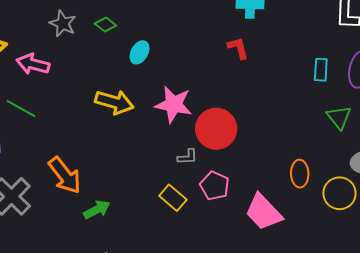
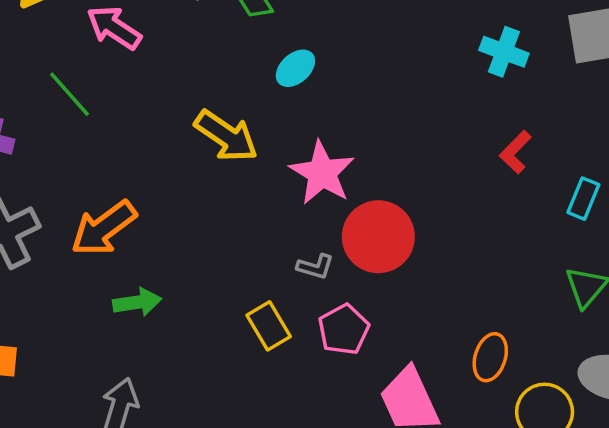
red L-shape: (238, 48) -> (515, 152), moved, turned -140
orange arrow: (65, 175) -> (104, 228), turned 72

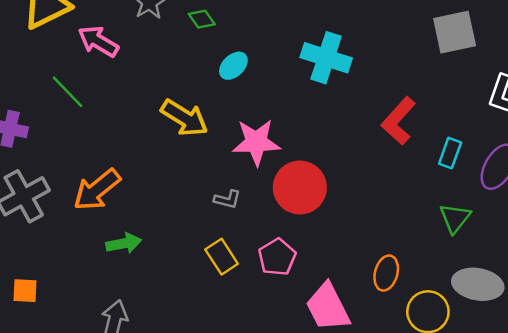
cyan cross: (504, 52) -> (326, 58), moved, size x1.4
red L-shape: (515, 152) -> (398, 121), size x1.5
pink star: (322, 173) -> (256, 142), turned -30
gray L-shape: (315, 267) -> (227, 199), moved

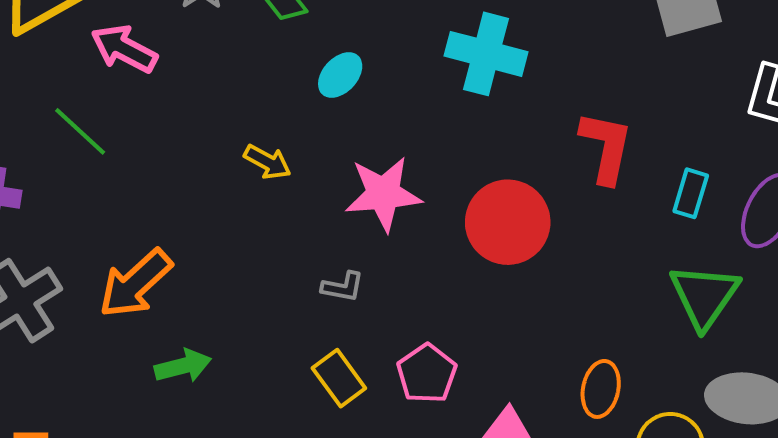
yellow arrow: (184, 118) -> (267, 162), size x0.6
red L-shape: (398, 121) -> (606, 147), turned 153
red circle: (300, 188) -> (508, 222), moved
green triangle: (455, 218) -> (704, 296), size x1.4

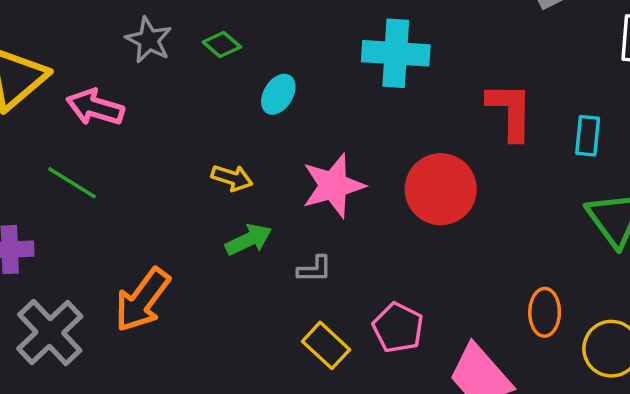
green arrow: (183, 366) -> (249, 240), moved

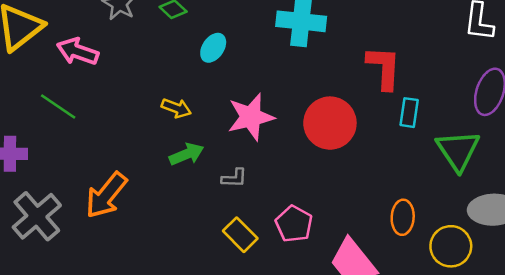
cyan rectangle: (588, 136) -> (409, 113), moved

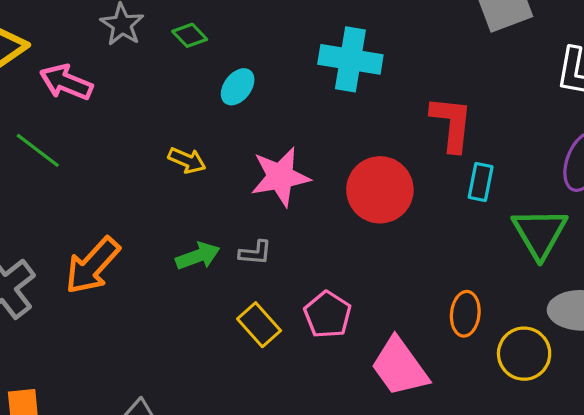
green arrow: (187, 154) -> (198, 256), moved

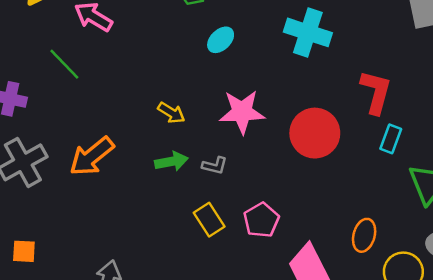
yellow arrow: (187, 160) -> (171, 113), moved

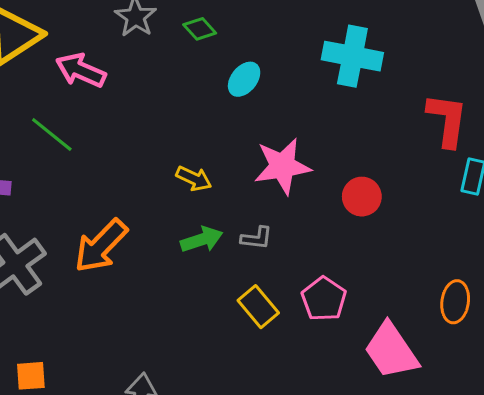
red circle: (315, 133) -> (362, 197), moved, size x0.6

